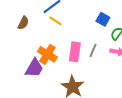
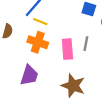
orange cross: (47, 54) -> (38, 42), moved

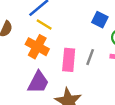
purple trapezoid: (29, 75) -> (38, 82), moved

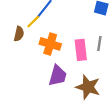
yellow line: (44, 24) -> (33, 22), moved, turned -64

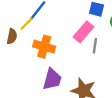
pink rectangle: (81, 50) -> (83, 32), moved, turned 48

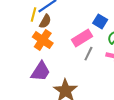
yellow line: (27, 24) -> (33, 14), turned -48
brown semicircle: (12, 36) -> (45, 21), moved

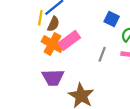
pink rectangle: (82, 38) -> (69, 40), moved
purple trapezoid: (41, 71) -> (53, 78), turned 60

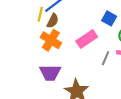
pink rectangle: (69, 40) -> (87, 39), moved
gray line: (102, 54) -> (106, 58), moved

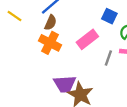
yellow line: (40, 14) -> (15, 16), moved, turned -64
purple trapezoid: (50, 73) -> (65, 84), moved

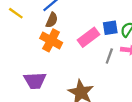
blue square: (109, 16) -> (110, 28), moved, turned -35
purple trapezoid: (65, 84) -> (35, 81), moved

